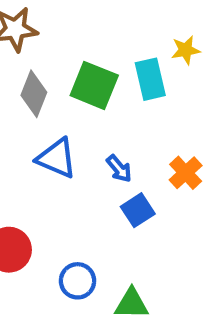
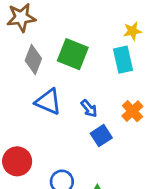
cyan rectangle: (150, 79) -> (123, 60), moved

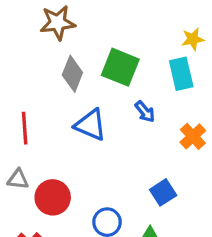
blue arrow: (89, 108) -> (145, 112), moved
blue square: (101, 136) -> (163, 192), moved

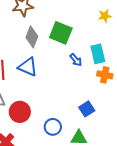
cyan rectangle: (181, 74) -> (98, 54), moved
blue triangle: (91, 125) -> (28, 67), moved
orange cross: (193, 136) -> (105, 75), turned -35

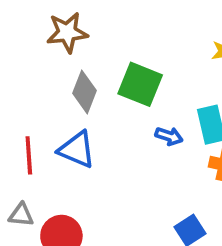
blue arrow: (76, 60) -> (169, 136), turned -32

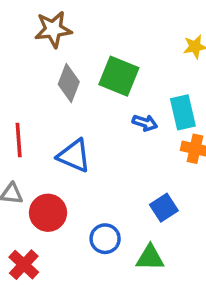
blue triangle: (77, 150) -> (74, 156), moved

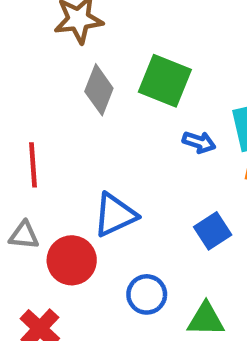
blue triangle: (74, 156) -> (115, 215), moved, turned -48
blue square: (164, 208) -> (213, 231), moved

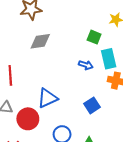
green square: (165, 81) -> (94, 37), moved, size x0.6
gray diamond: (99, 90) -> (40, 41), turned 60

